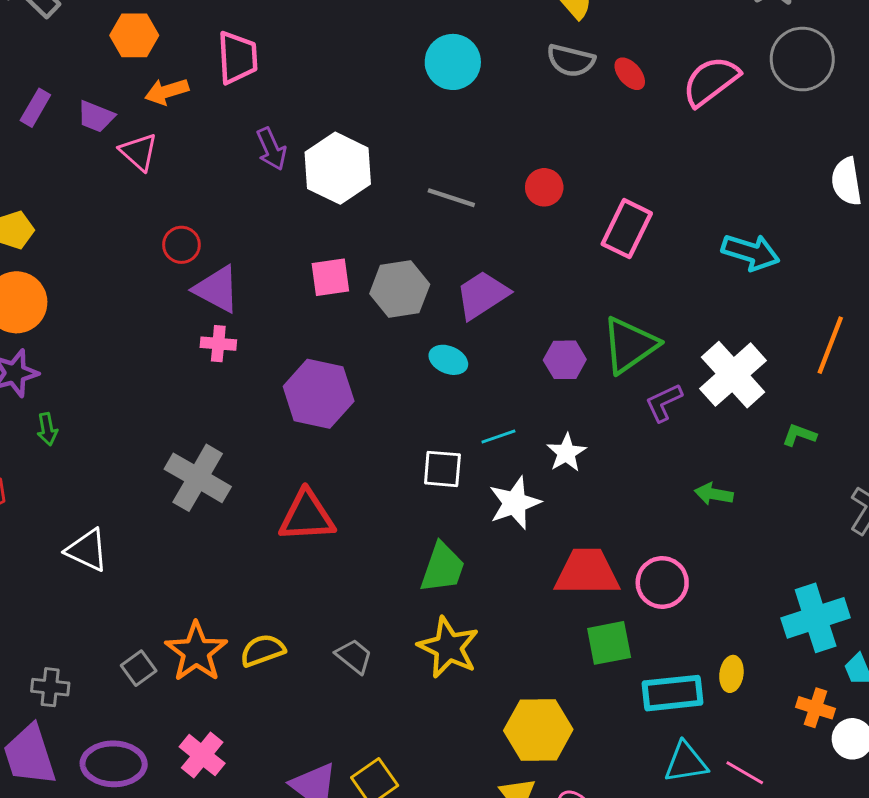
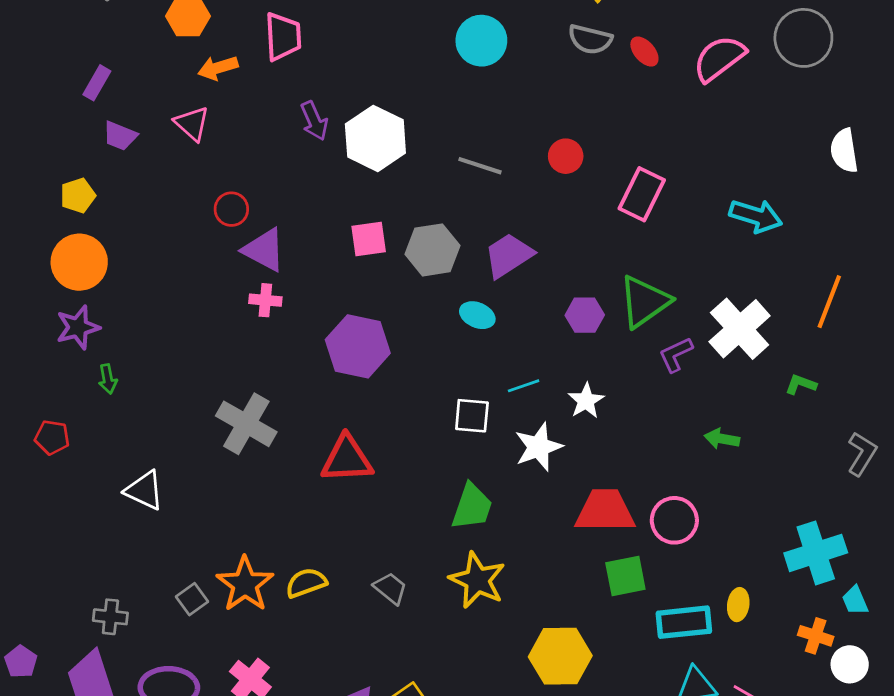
purple trapezoid: (96, 117) -> (120, 136), moved

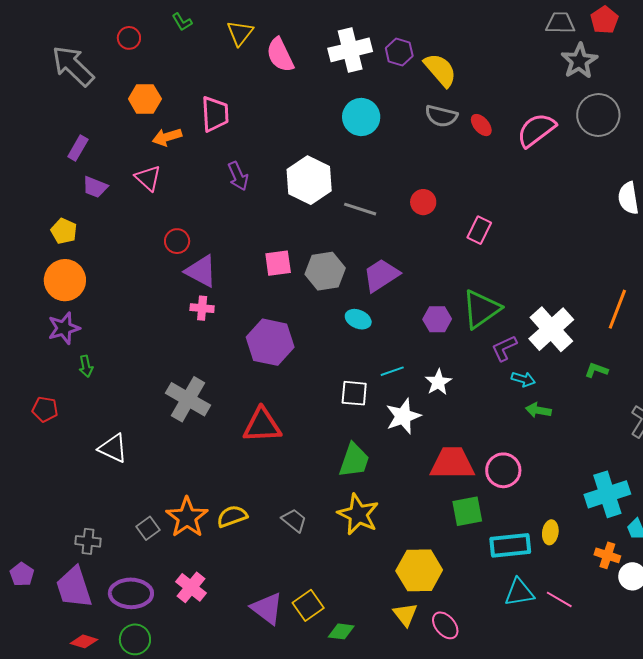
white hexagon: (375, 138) -> (309, 180), moved
pink rectangle: (642, 194) -> (479, 230), size x0.7
yellow pentagon: (78, 196) -> (64, 231), turned -30
cyan arrow: (756, 216) -> (523, 379), moved, size x0.6

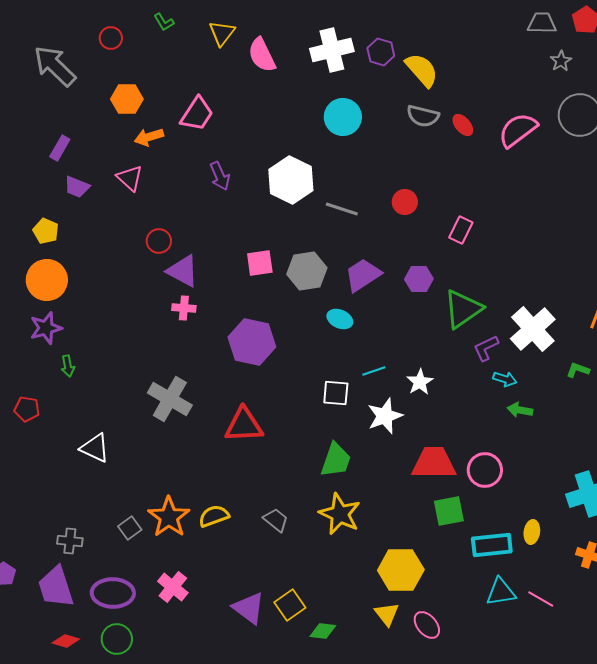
gray star: (579, 61) -> (561, 61), size x0.6
pink trapezoid: (215, 114) -> (197, 114), turned 36
purple hexagon: (437, 319) -> (419, 279), moved

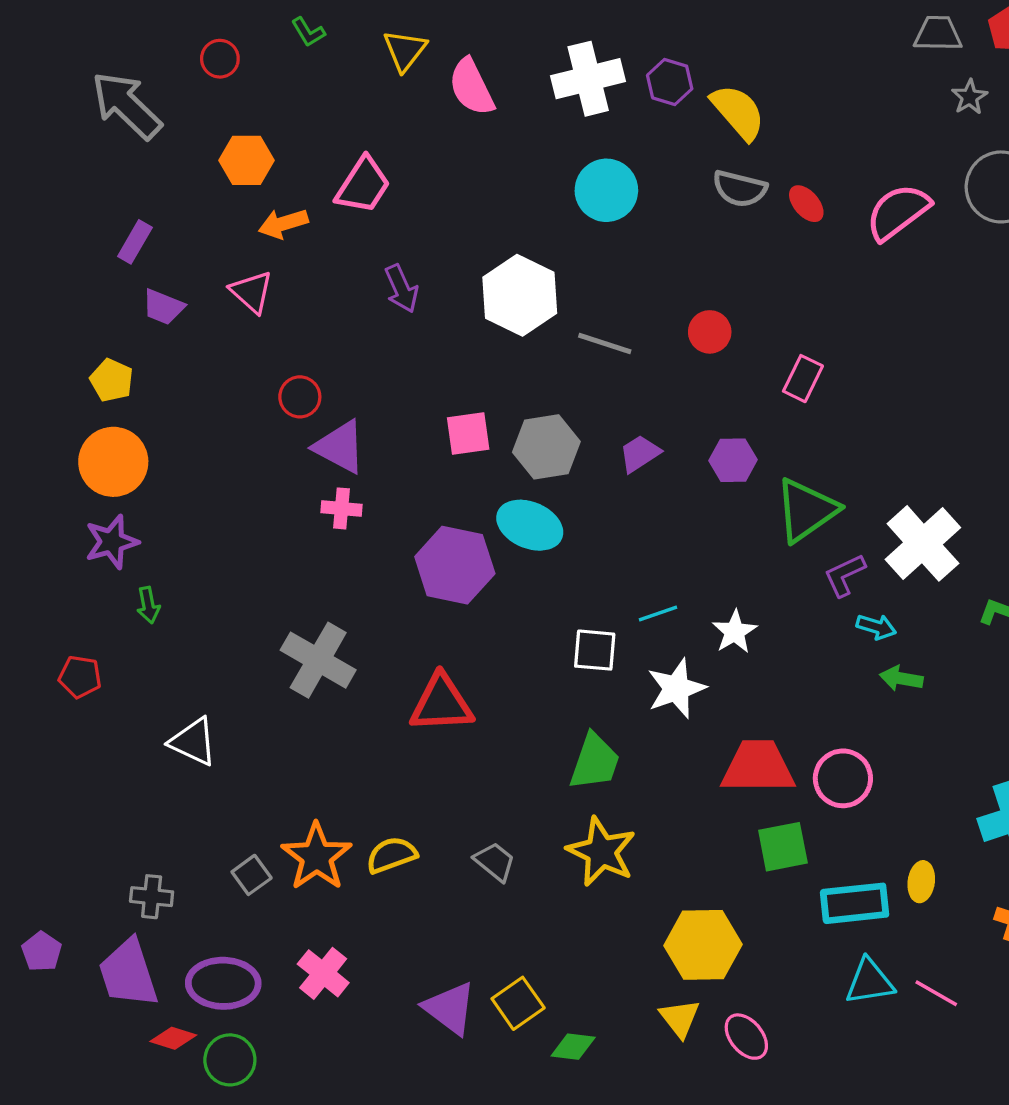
purple trapezoid: (363, 275) -> (640, 454), size x0.7
cyan ellipse: (340, 319) -> (530, 525), moved, size x1.5
red diamond: (66, 641) -> (173, 1038), moved

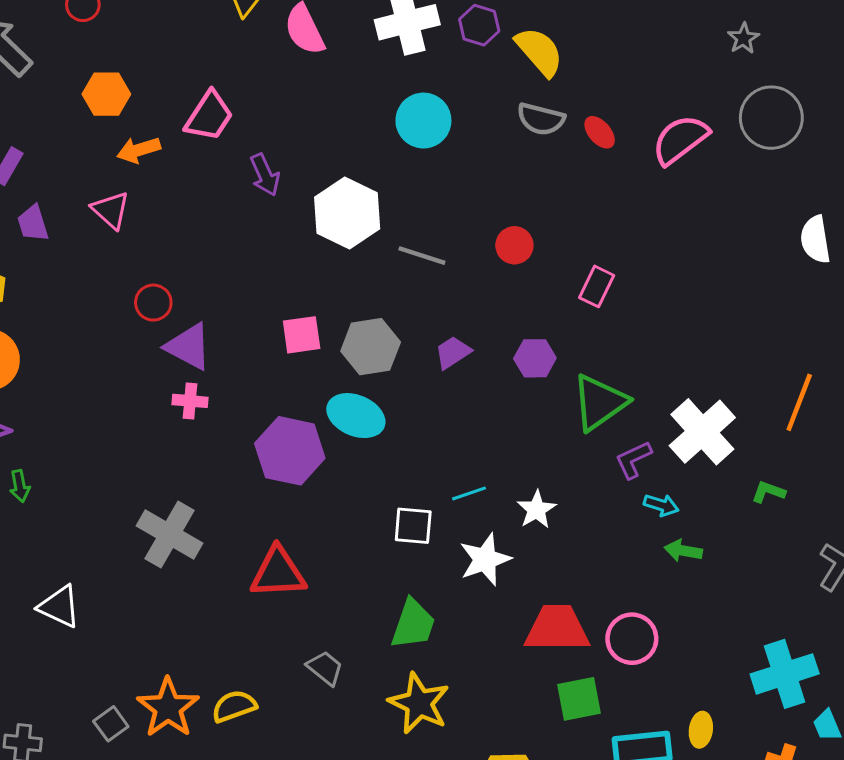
purple arrow: (401, 289) -> (265, 175), moved
purple trapezoid: (163, 307) -> (33, 223), turned 51
gray trapezoid: (495, 862) -> (325, 668), moved

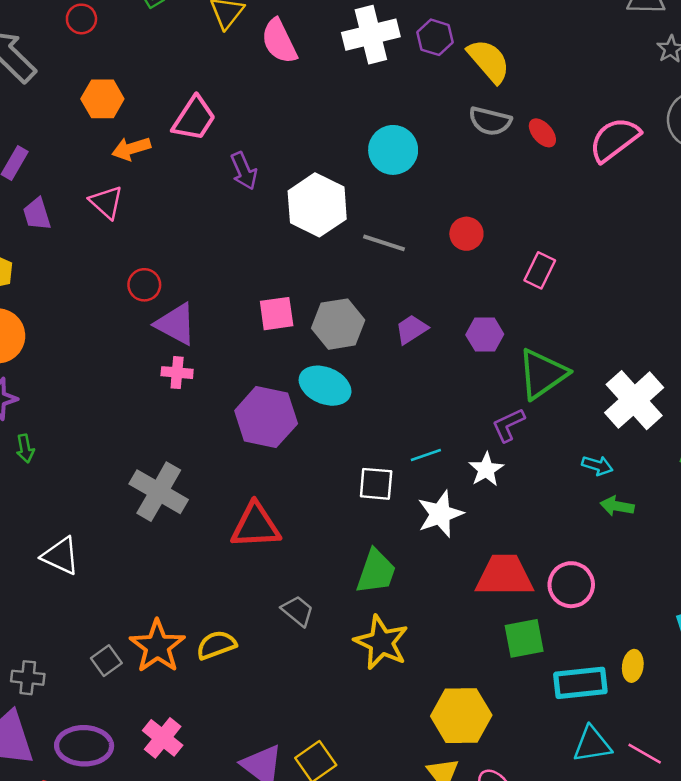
cyan circle: (423, 121) -> (393, 150), moved
purple L-shape: (633, 460) -> (508, 425), moved

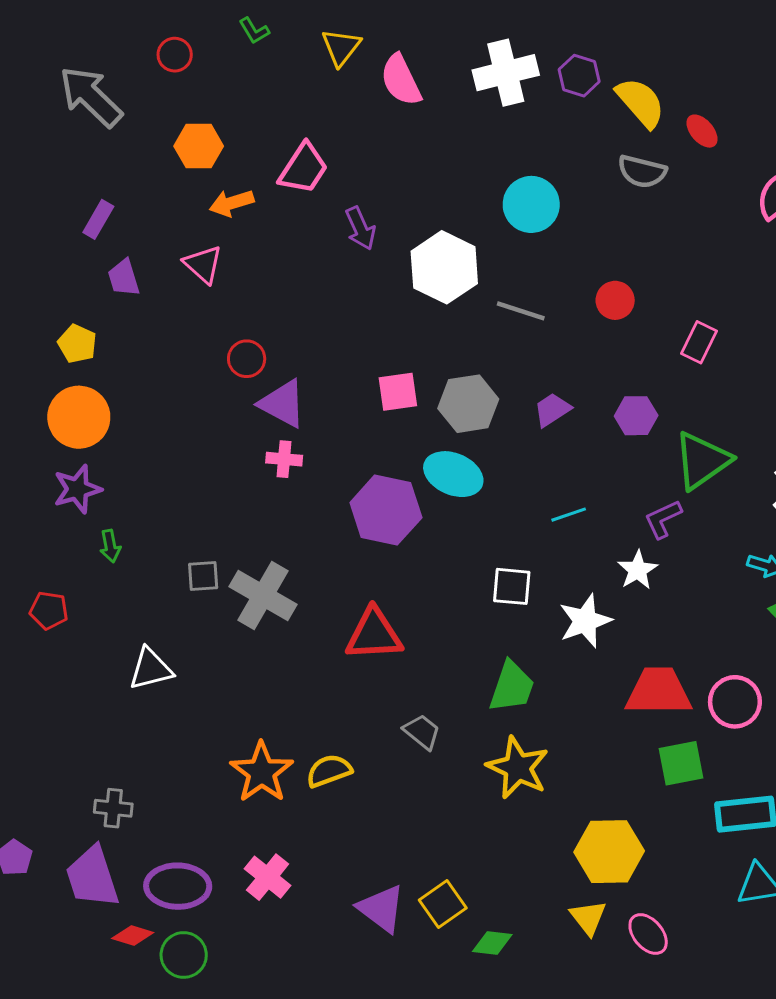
red ellipse: (542, 133) -> (702, 131), moved
cyan line: (426, 455) -> (569, 515), moved
white triangle: (60, 556) -> (151, 669), turned -39
gray square: (106, 661) -> (203, 576), moved, turned 32

